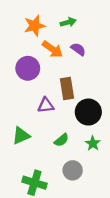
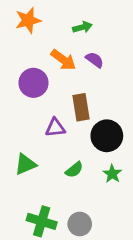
orange star: (34, 26) -> (28, 20), moved
gray circle: (73, 170) -> (80, 224), moved

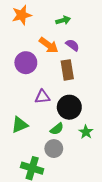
brown rectangle: (81, 107) -> (67, 70), moved
black circle: (107, 136) -> (69, 107), moved
gray circle: (80, 224) -> (54, 149), moved

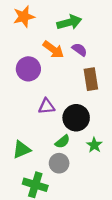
green arrow: (63, 20) -> (69, 22), size x1.5
brown rectangle: (67, 70) -> (91, 79), moved
green triangle: (20, 125) -> (22, 150), moved

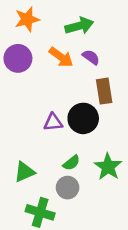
purple circle: (28, 69) -> (18, 58), moved
black circle: (76, 118) -> (83, 118), moved
green star: (94, 145) -> (108, 167), size x1.5

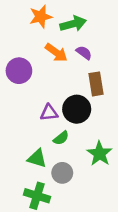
orange star: (27, 19) -> (41, 17), moved
purple circle: (18, 58) -> (19, 71), moved
green semicircle: (71, 163) -> (61, 138), moved
green triangle: (24, 172) -> (37, 158), moved, turned 40

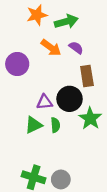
green semicircle: (61, 138) -> (55, 125), turned -56
green star: (100, 154) -> (90, 118), moved
green triangle: (37, 158) -> (34, 125), moved, turned -42
gray circle: (62, 173) -> (61, 179), moved

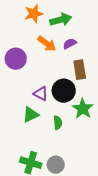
purple semicircle: (76, 48) -> (70, 44), turned -64
purple triangle: (44, 102) -> (41, 94), turned 35
green semicircle: (55, 125) -> (58, 123), moved

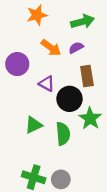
green arrow: (61, 20) -> (83, 22), moved
purple triangle: (41, 94) -> (47, 84), moved
green semicircle: (58, 123) -> (63, 134), size x1.5

